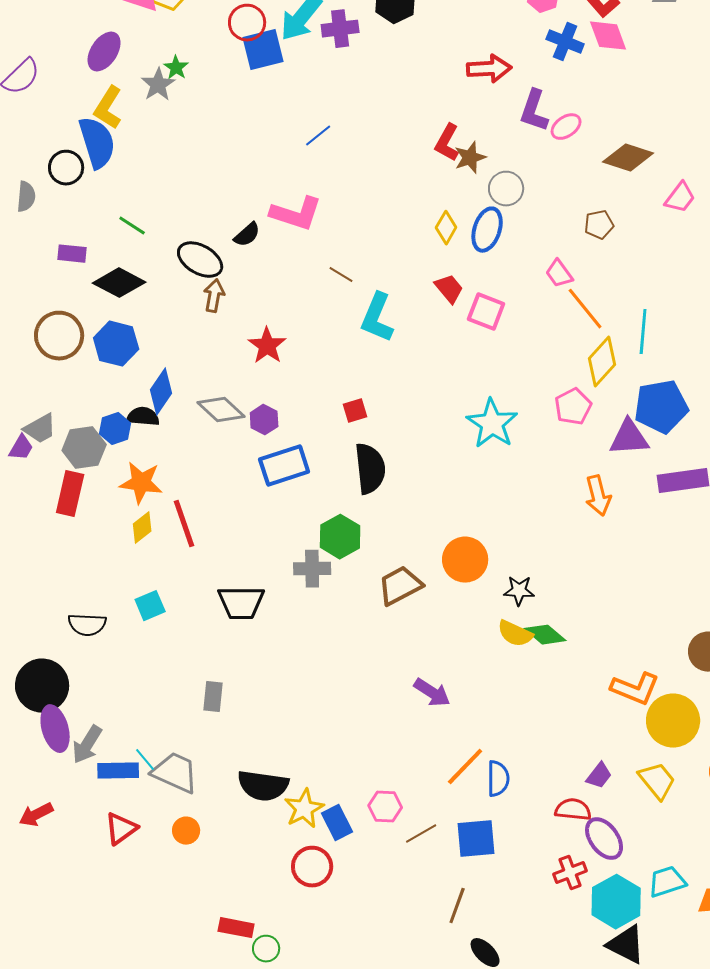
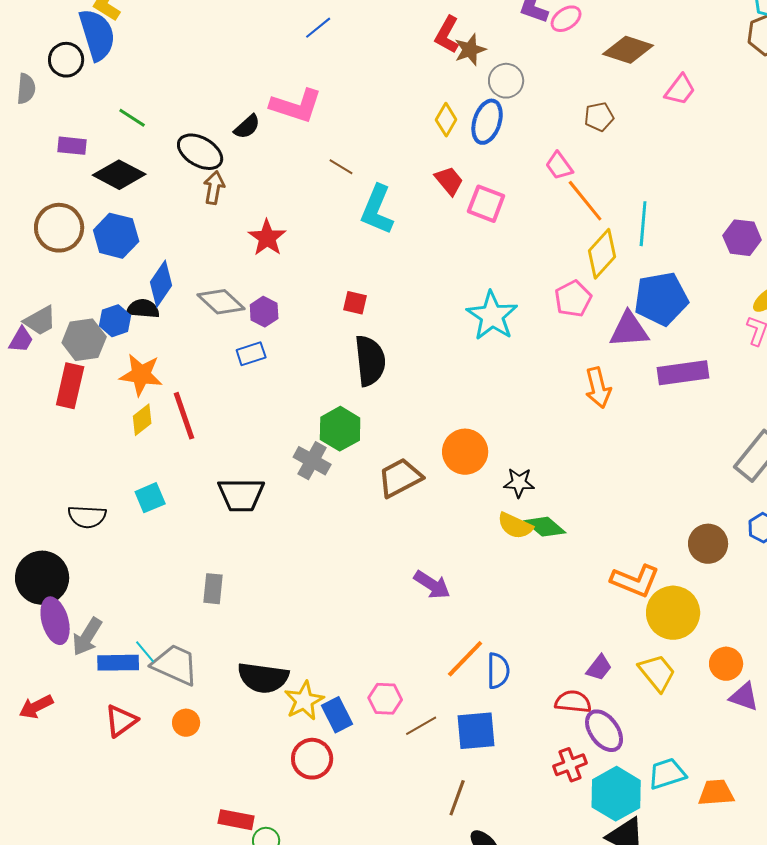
red square: (355, 411) -> (355, 303), turned 30
blue rectangle: (284, 466) -> (251, 354), moved, size x0.6
gray cross: (312, 569) -> (312, 461), turned 30

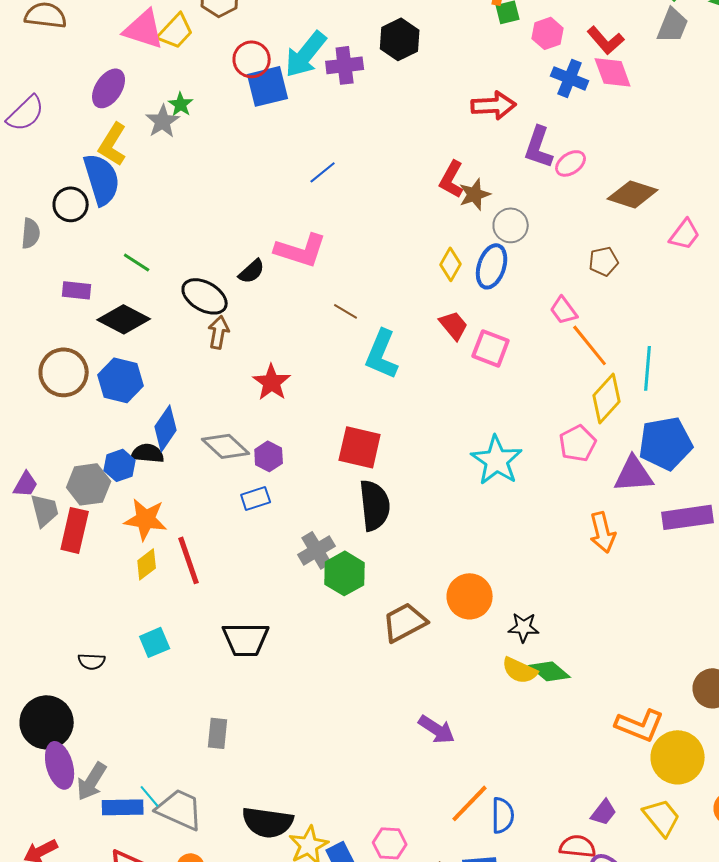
red square: (355, 303) -> (360, 447), size x1.8
gray trapezoid: (40, 321) -> (45, 510), moved, turned -75
gray cross: (312, 461) -> (317, 550), moved, turned 30
black semicircle: (87, 517) -> (92, 661), size x0.7

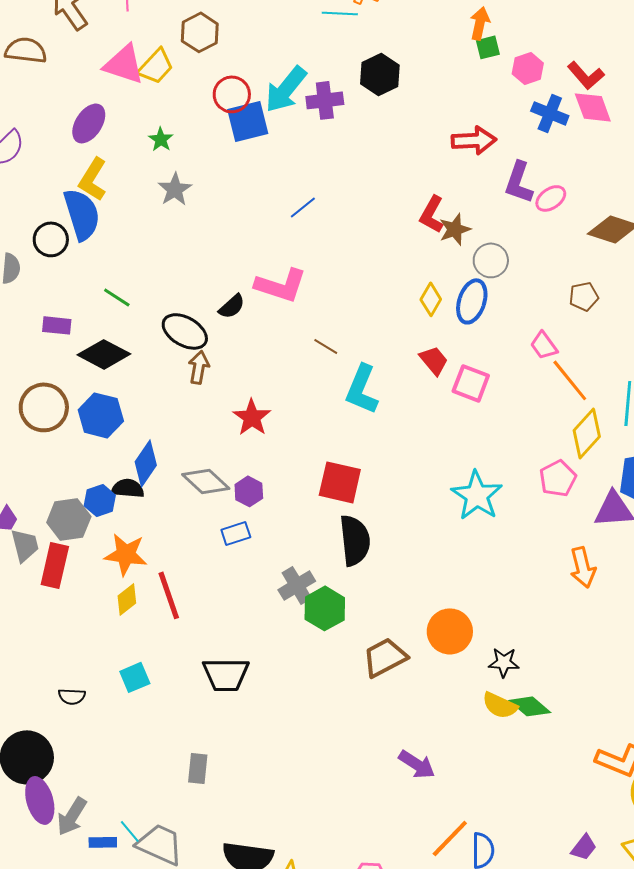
gray star: (163, 121) -> (175, 189), moved
blue rectangle: (123, 807) -> (103, 842), size x0.7

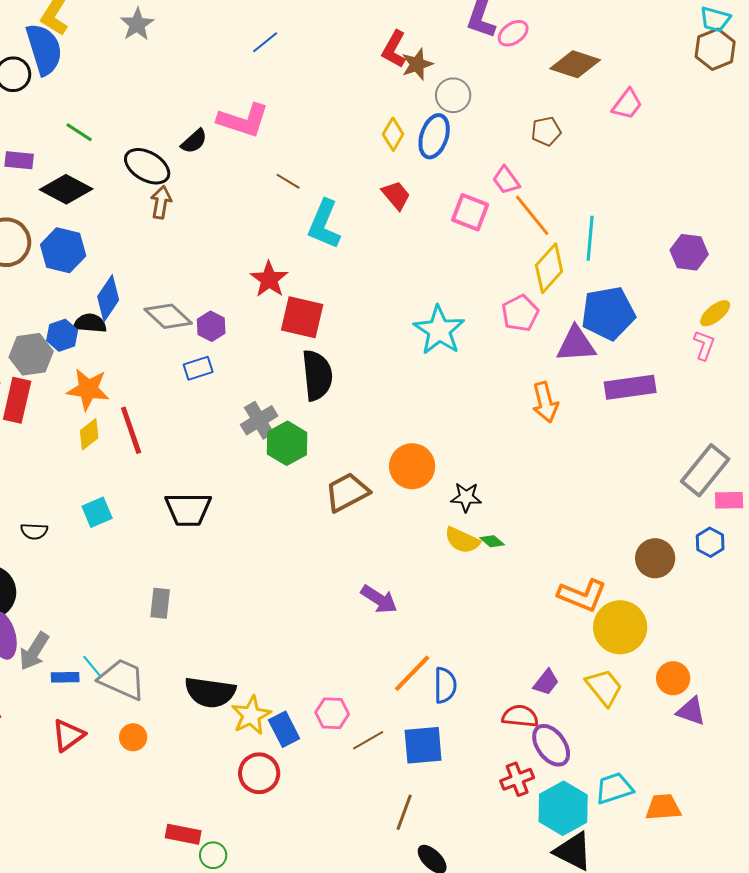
pink square: (471, 383) -> (470, 212), moved
red star: (252, 417) -> (269, 279), moved
green diamond: (530, 706) -> (492, 541), size x0.6

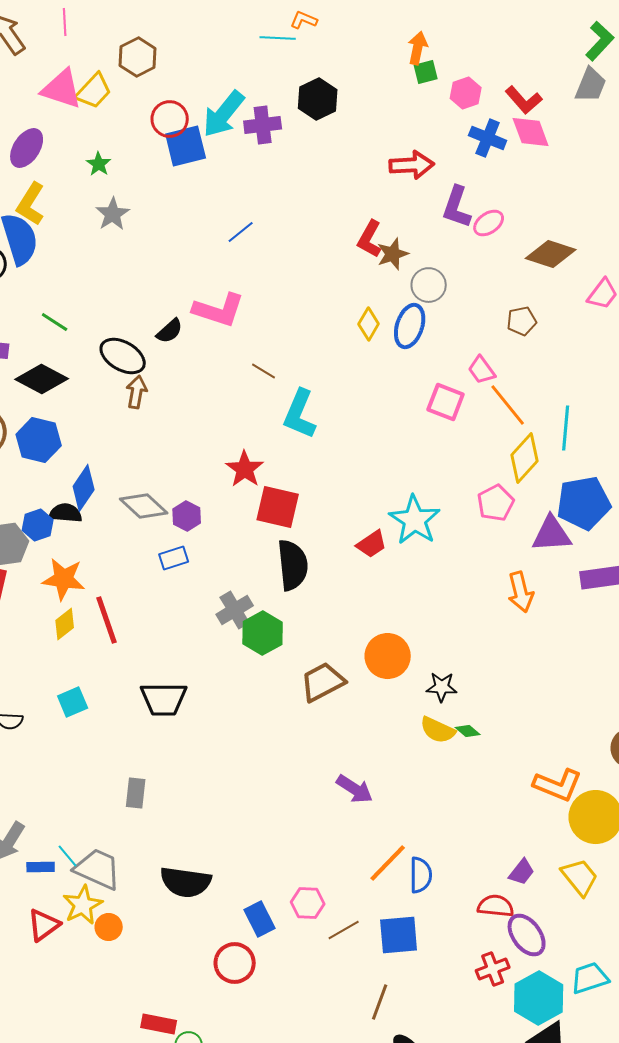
red trapezoid: (396, 195) -> (372, 544), moved, turned 96
yellow star: (251, 715) -> (83, 905), moved

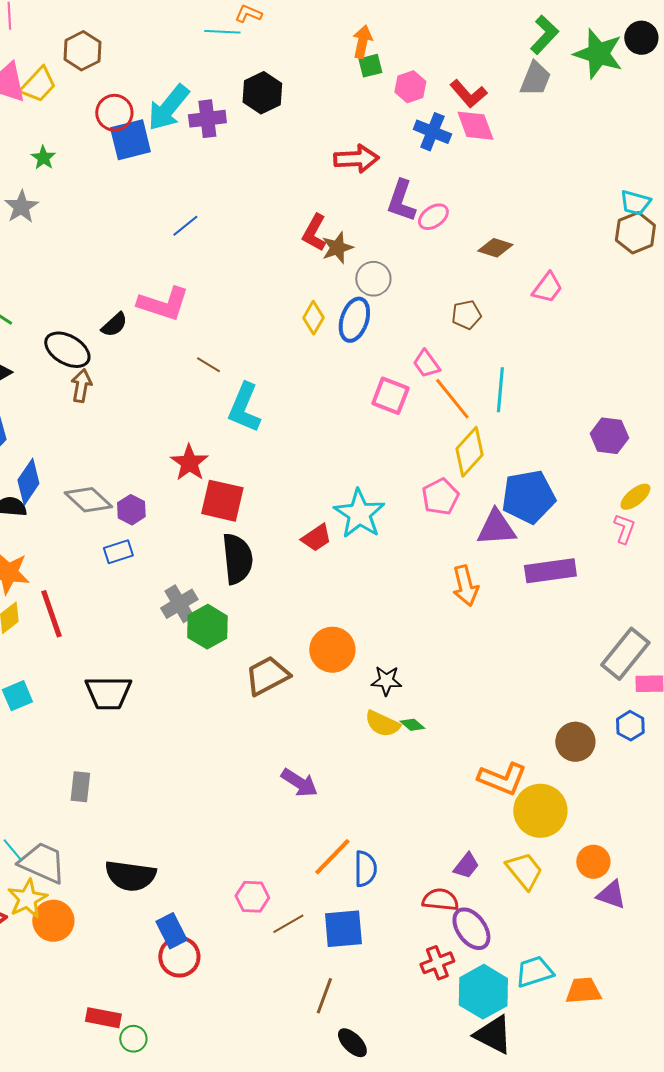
gray star: (113, 214) -> (21, 207), moved
brown diamond: (551, 254) -> (495, 248), size x0.7
cyan line: (566, 428) -> (500, 390), moved
blue rectangle: (260, 919) -> (171, 931), moved
orange circle: (109, 927) -> (53, 921), size x1.5

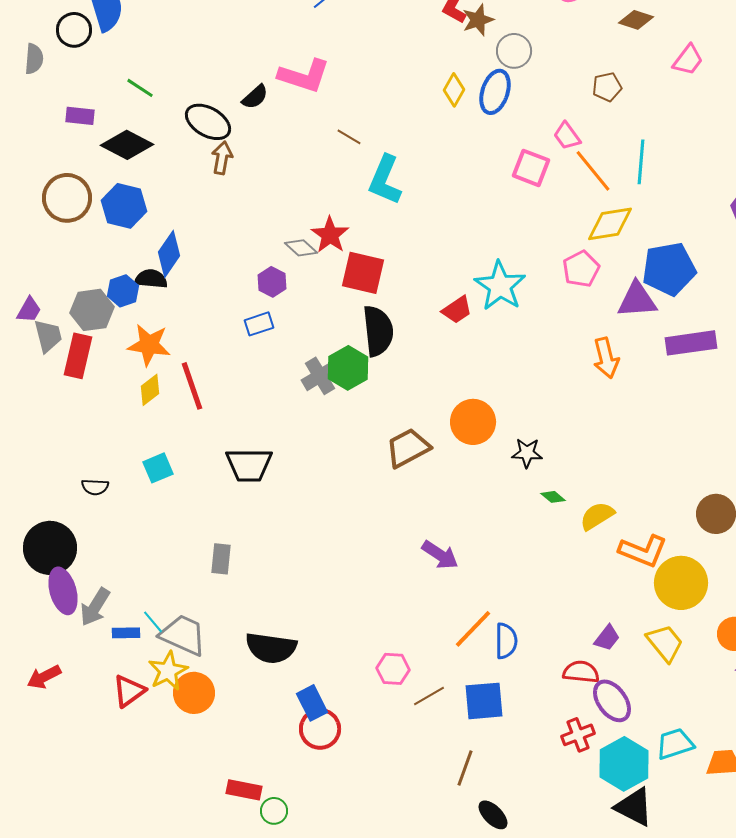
yellow diamond: (469, 452) -> (610, 224), turned 39
gray diamond: (88, 500) -> (301, 248), moved, size x0.7
green hexagon: (207, 627) -> (348, 368), moved
yellow semicircle: (382, 724) -> (597, 516), moved, turned 123

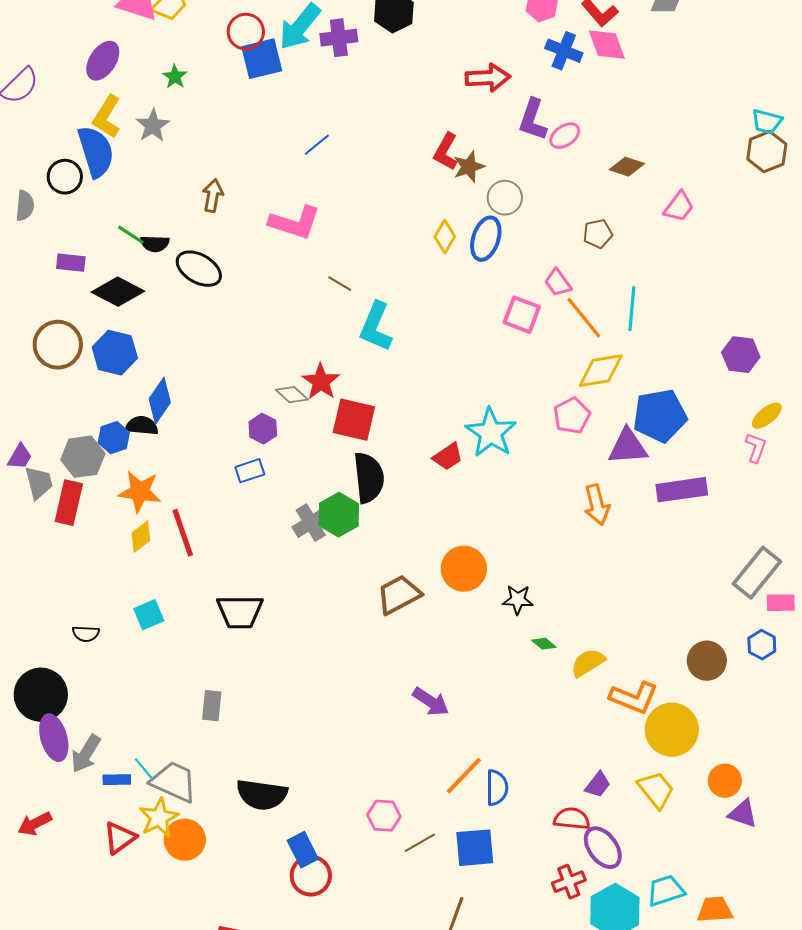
black semicircle: (255, 97) -> (155, 244), moved, turned 44
brown arrow: (222, 158) -> (213, 196), moved

